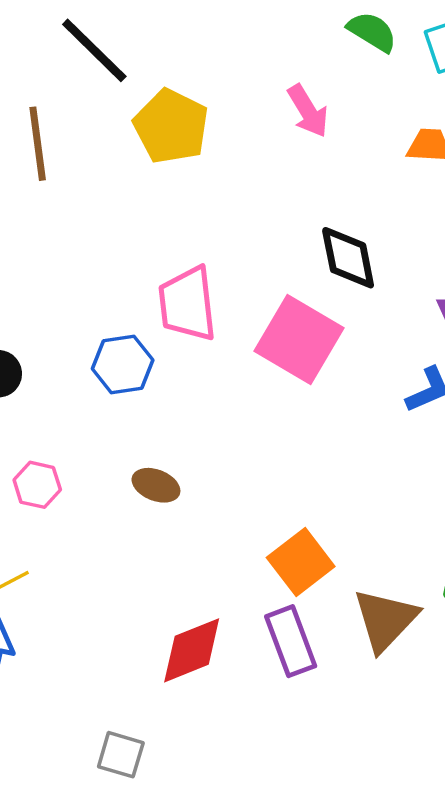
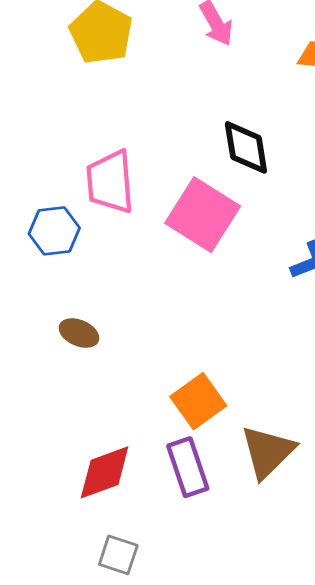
gray square: (121, 755) -> (118, 555), moved

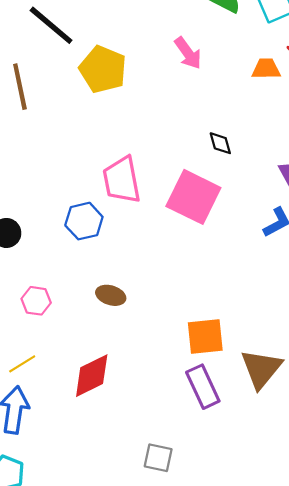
black diamond: (246, 147) -> (220, 143), size x0.6
orange square: (198, 401) -> (205, 336), turned 36
red diamond: (105, 472) -> (92, 376), moved

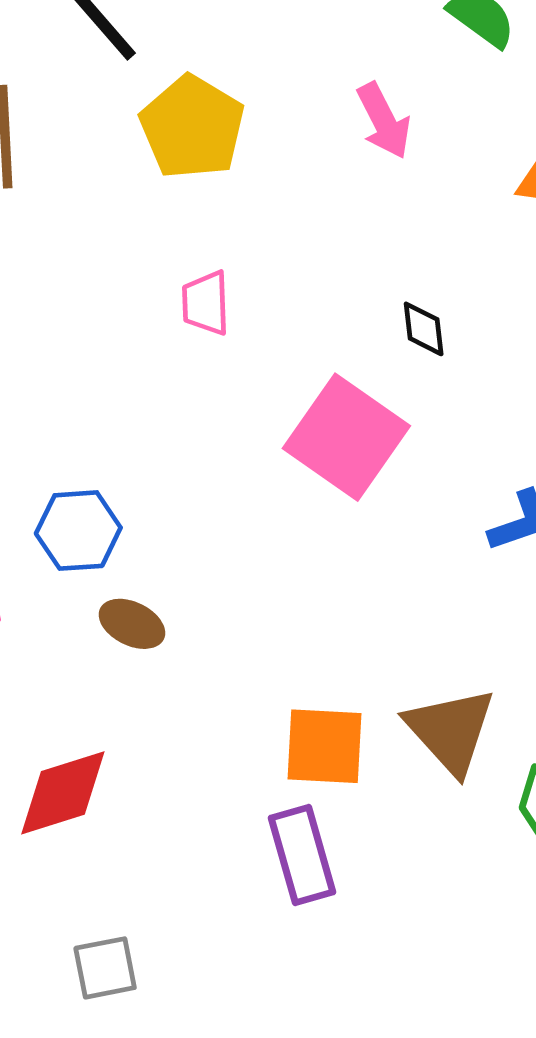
pink trapezoid: (122, 180) -> (206, 303), moved, size x0.6
blue hexagon: (84, 221) -> (78, 531), moved
brown triangle: (261, 369) -> (451, 731), moved, turned -30
gray square: (158, 458) -> (105, 968), moved, turned -32

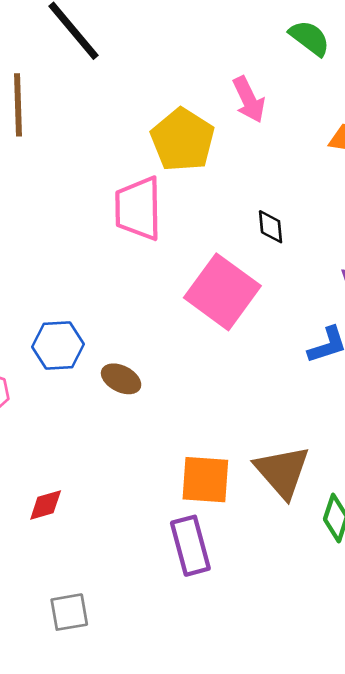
yellow pentagon: (192, 127) -> (183, 140), moved
pink trapezoid: (206, 303) -> (138, 208), size x1.6
brown ellipse: (132, 624) -> (121, 379), moved
red diamond: (63, 793) -> (46, 505), size x0.6

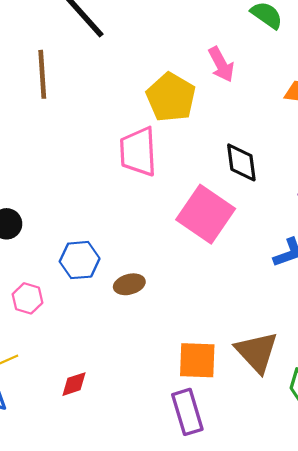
black diamond: (271, 227) -> (241, 162), size x1.5
brown ellipse: (121, 379) -> (129, 284), turned -40

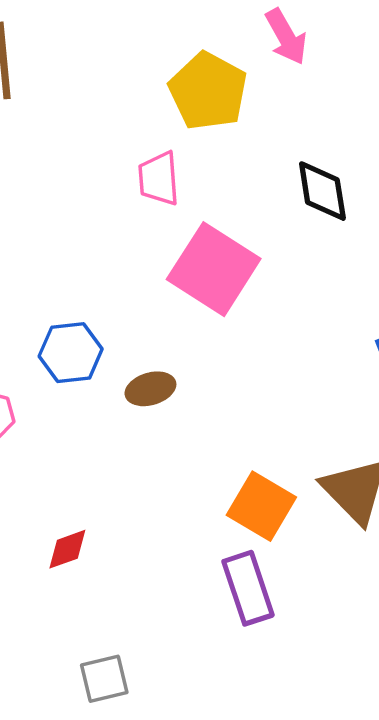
pink trapezoid: (138, 152) -> (159, 179), size x0.7
pink square: (206, 214) -> (214, 269), moved
orange square: (197, 360) -> (261, 506), turned 30

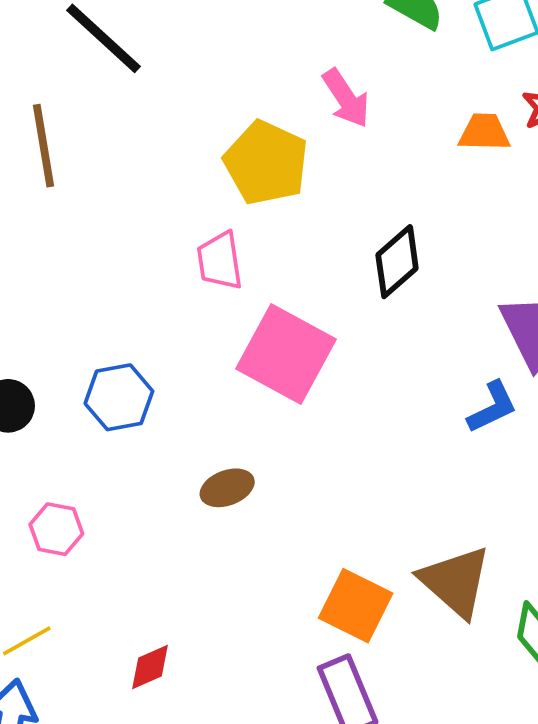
black diamond: (322, 191) -> (397, 262), turned 62
blue hexagon: (71, 353) -> (119, 397), moved

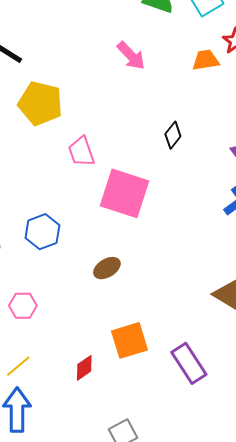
yellow pentagon: (266, 163) -> (40, 103), moved
black diamond: (397, 262) -> (173, 135), size x0.7
orange square: (356, 606) -> (130, 340), moved, turned -33

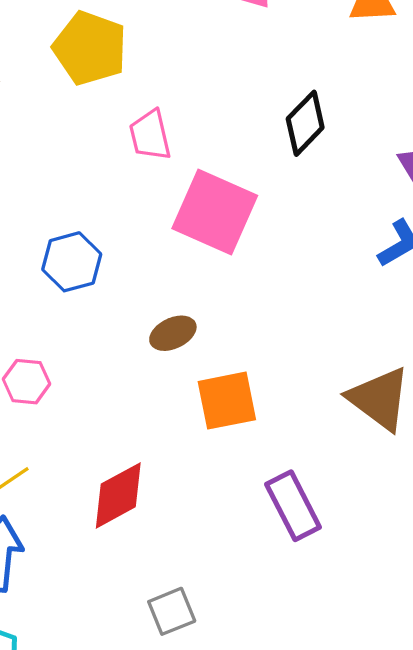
black diamond: (173, 135) -> (305, 123), size x1.4
orange square: (130, 340) -> (227, 401), moved
red diamond: (84, 368) -> (118, 495), size x1.6

